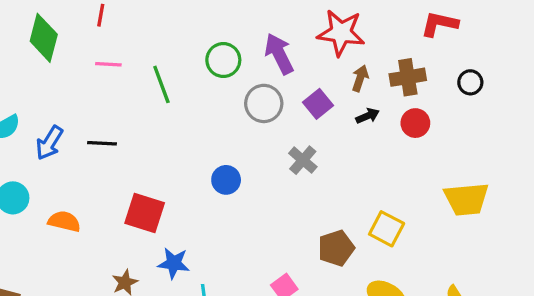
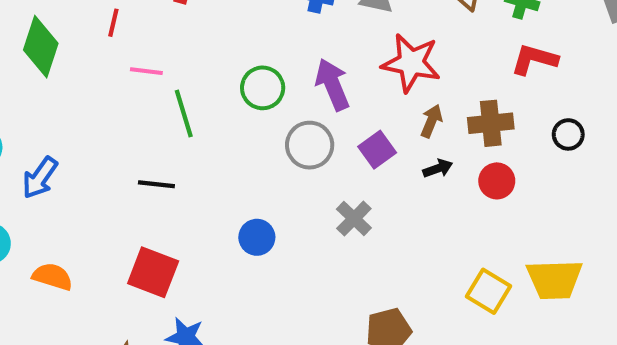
pink line: (108, 64) -> (146, 71), moved
black line: (102, 143) -> (156, 184), moved
yellow square: (387, 229) -> (488, 291), moved

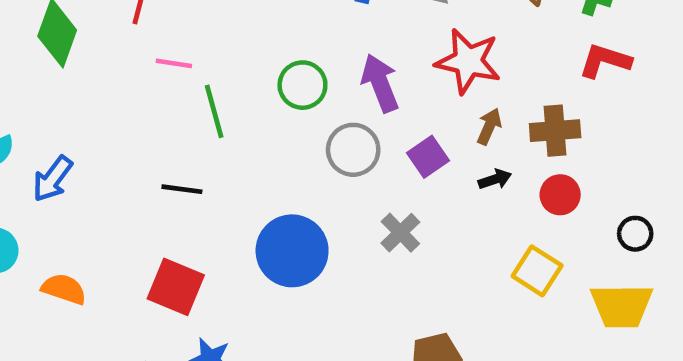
black circle: (568, 134) -> (635, 234), moved
blue circle: (257, 237) -> (292, 251), size x1.8
yellow square: (488, 291) -> (537, 271), moved

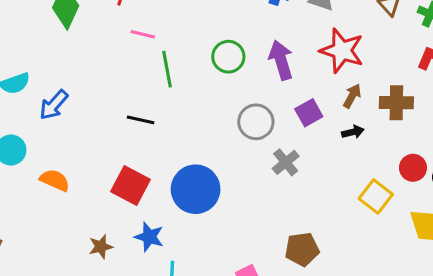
gray circle: (353, 150) -> (256, 122), moved
red circle: (560, 195) -> (413, 168), moved
blue circle: (292, 251) -> (196, 189), moved

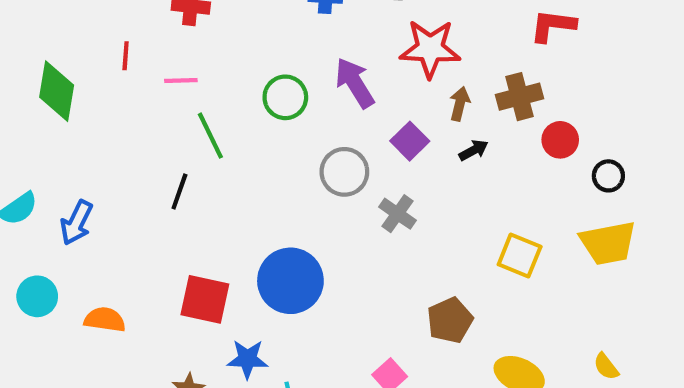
pink line: (143, 34) -> (181, 81), moved
black line: (141, 120) -> (179, 192), moved, turned -68
red circle: (413, 168) -> (560, 140), moved
yellow square: (376, 196) -> (520, 256), moved

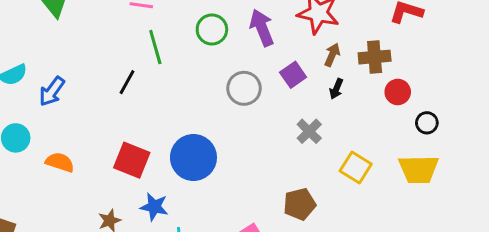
black arrow: (474, 150) -> (336, 89), turned 132
gray cross: (397, 214) -> (309, 131), moved

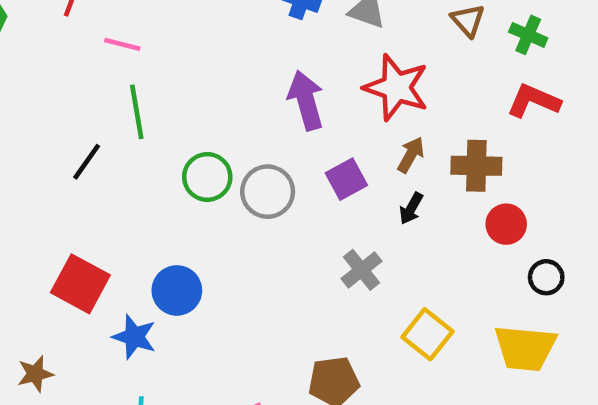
green circle: (212, 29) -> (207, 177), moved
blue circle: (193, 157) -> (177, 290), size x0.7
blue star: (154, 207) -> (134, 337), moved

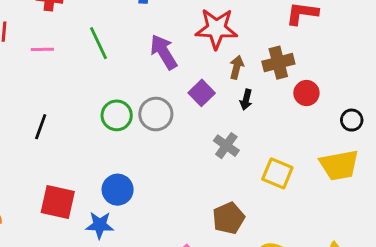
green line: (137, 112) -> (99, 43), moved
black circle: (546, 277) -> (352, 120), moved

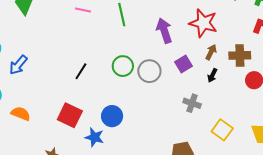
black line: (41, 127) -> (81, 71), moved
gray cross: (226, 146) -> (192, 103), turned -30

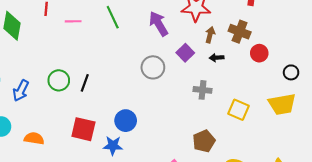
brown cross: (240, 55) -> (240, 32), turned 35
green circle: (123, 66) -> (59, 80), moved
black arrow: (212, 75) -> (217, 58), turned 72

